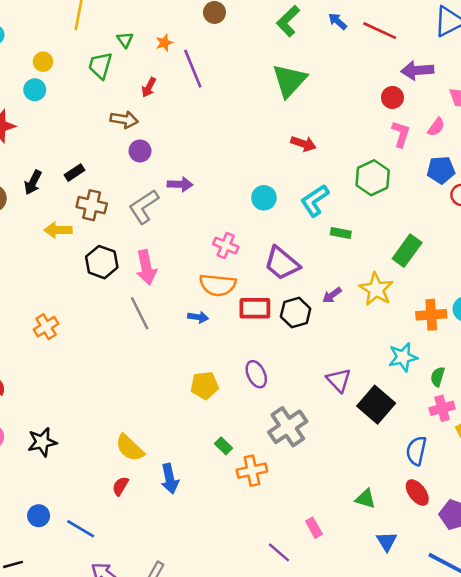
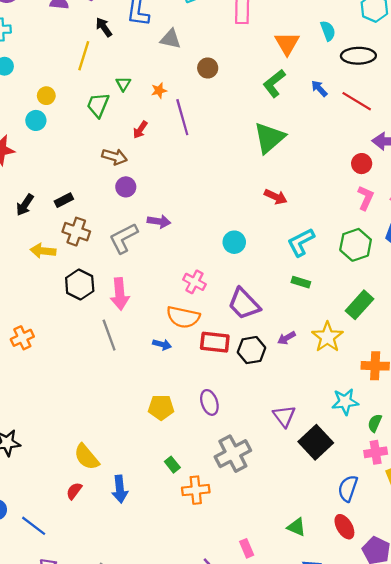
green hexagon: (373, 178) -> (356, 245), moved
cyan L-shape: (315, 201) -> (301, 242), moved

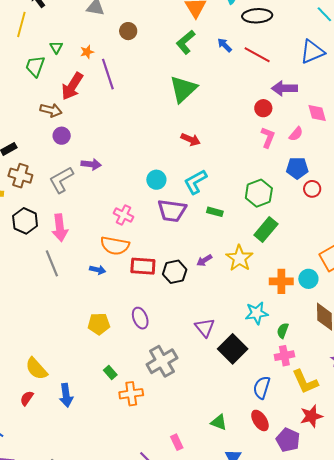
red arrow: (140, 130) -> (72, 86), size x1.8
cyan L-shape: (301, 242) -> (195, 182), moved
green hexagon: (356, 245) -> (259, 193), moved
purple trapezoid: (244, 304) -> (172, 211), moved, turned -36

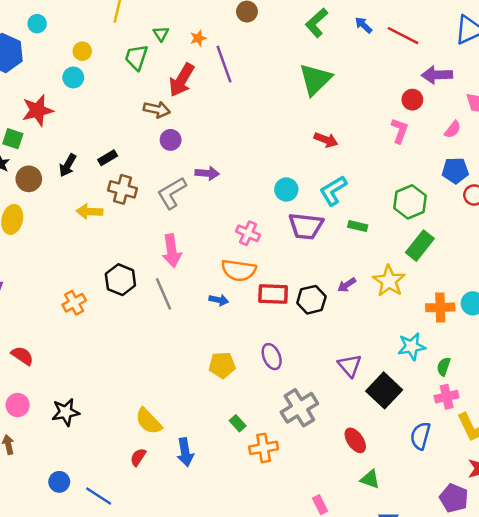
pink L-shape: (268, 137) -> (400, 131), moved
black hexagon: (25, 221) -> (120, 280), moved
red ellipse: (260, 420) -> (355, 440), moved

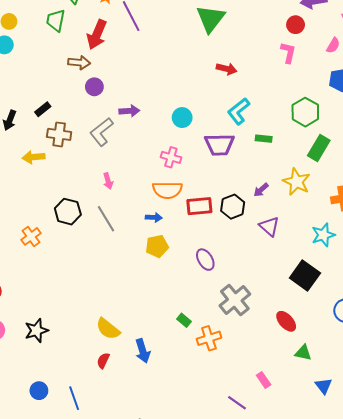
cyan circle: (286, 190) -> (182, 118), moved
pink arrow: (172, 251) -> (108, 181), size x0.6
yellow pentagon: (222, 365) -> (157, 246), moved
purple triangle: (350, 366) -> (269, 226), moved
blue line: (99, 496) -> (74, 398), turned 45

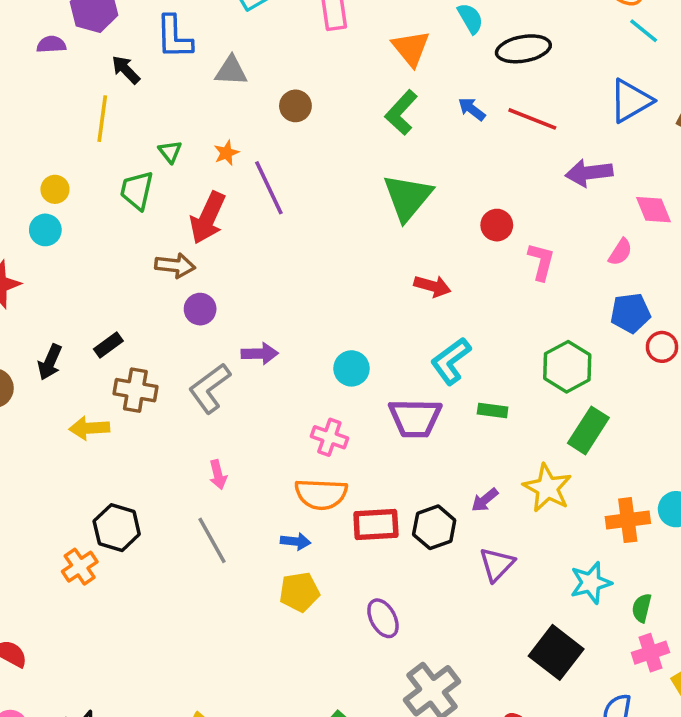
red circle: (296, 25) -> (497, 225), moved
black hexagon: (68, 212) -> (117, 528), moved
purple triangle: (269, 226) -> (497, 564), turned 30

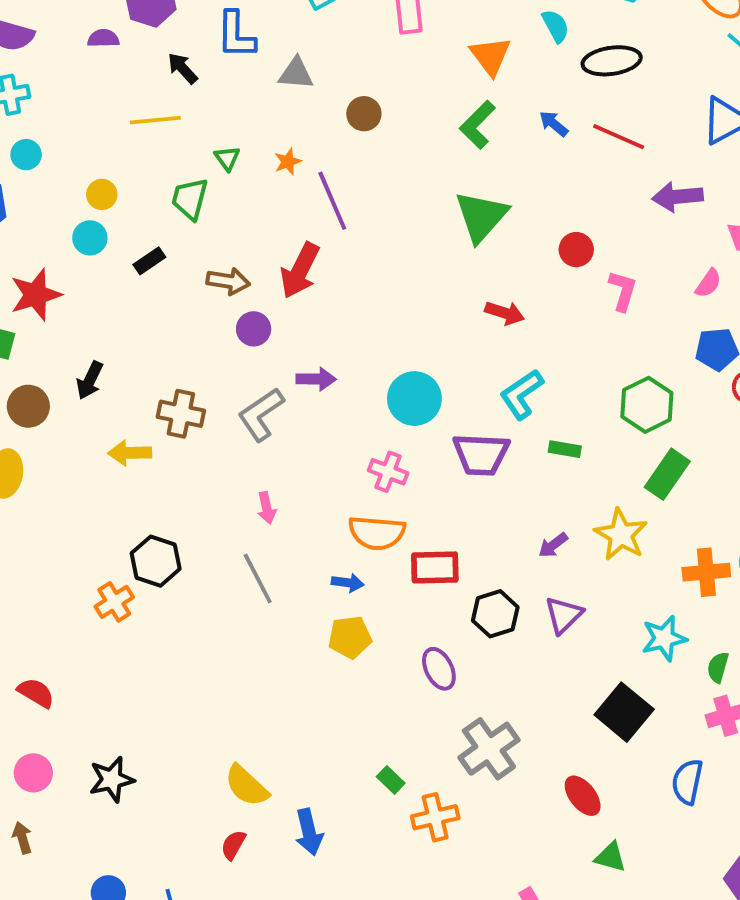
yellow line: (102, 119) -> (155, 120), turned 75
red arrow: (208, 218) -> (300, 270), moved
black rectangle: (108, 345) -> (149, 261), moved
cyan circle: (351, 368) -> (414, 399), size x1.4
black hexagon: (434, 527) -> (495, 614), moved

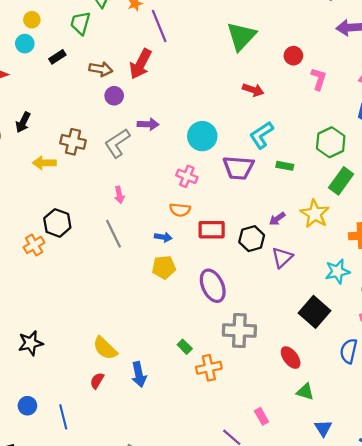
orange semicircle: (377, 533) -> (180, 210), size x0.7
black hexagon: (495, 614) -> (252, 239), moved
purple ellipse: (439, 669) -> (213, 286), size x1.4
gray cross: (489, 749) -> (239, 330), turned 36

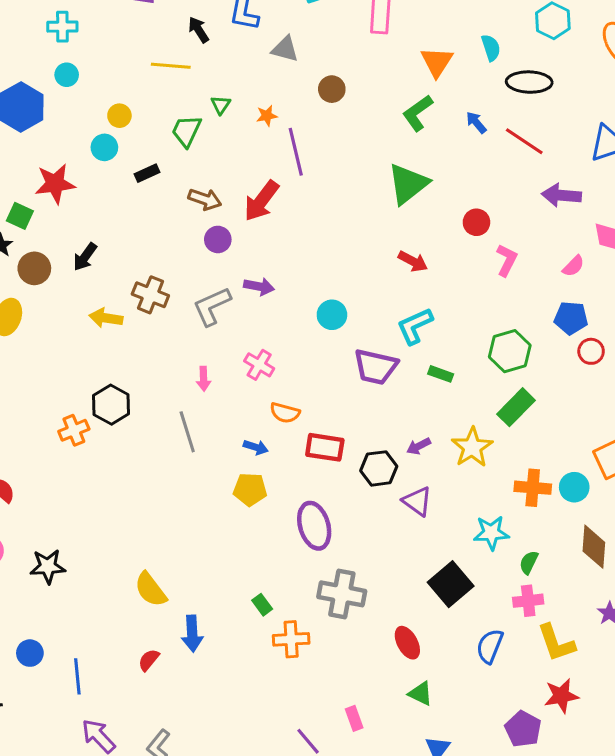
cyan circle: (202, 136) -> (332, 315), size x0.7
pink cross: (187, 176) -> (259, 365), moved
purple triangle: (282, 257) -> (417, 501), turned -50
red semicircle: (97, 381) -> (149, 660), moved

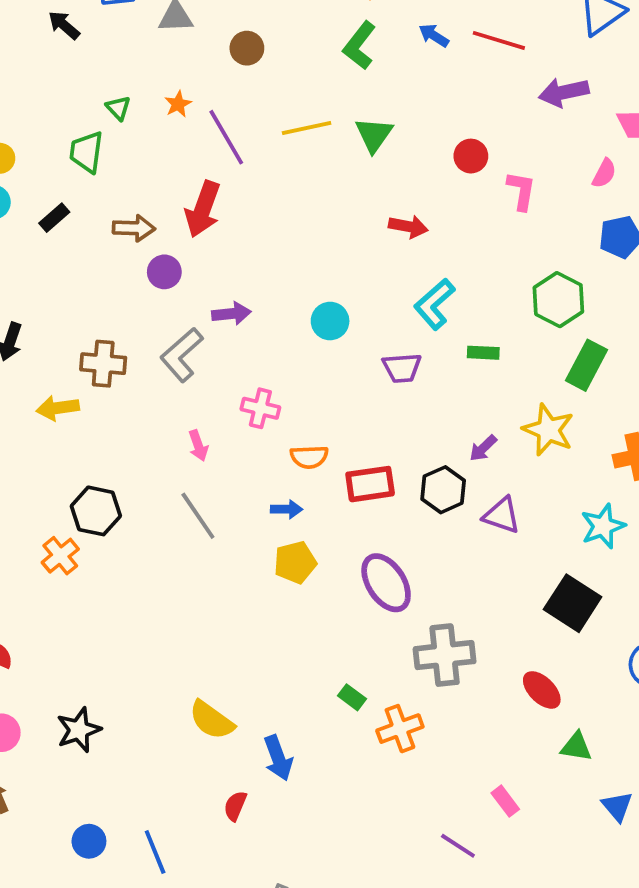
yellow line: (171, 66) -> (307, 128), moved
green triangle: (408, 184) -> (374, 135), size x0.7
purple trapezoid: (376, 367) -> (402, 368), size x0.7

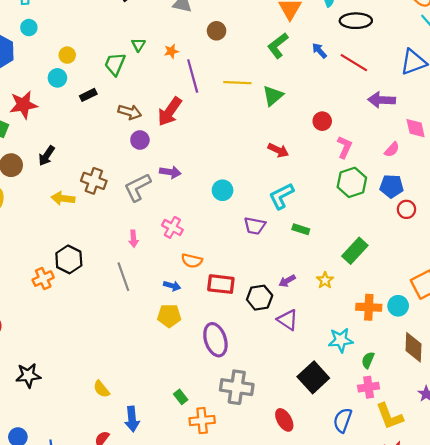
green hexagon: (558, 300) -> (352, 182), moved
yellow star: (548, 430) -> (325, 280), size x0.6
yellow semicircle: (212, 720) -> (101, 389), size x0.7

